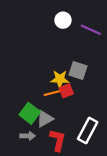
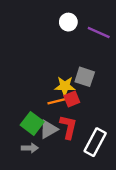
red L-shape: (58, 140) -> (68, 127), moved

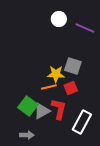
red square: (72, 99) -> (71, 88), moved
gray arrow: (30, 148) -> (27, 135), moved

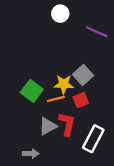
white circle: (59, 19) -> (60, 14), moved
gray square: (73, 66) -> (83, 75), turned 30
green square: (28, 106) -> (32, 91), moved

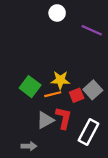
gray square: (83, 75) -> (93, 90), moved

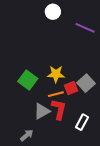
orange line: (53, 94) -> (56, 94), moved
white rectangle: (88, 132) -> (82, 122), size x0.7
gray arrow: (29, 146) -> (27, 135), turned -40

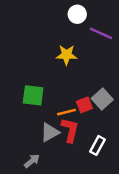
white circle: (53, 12) -> (77, 14), moved
yellow star: (56, 74) -> (66, 55), moved
green square: (28, 80) -> (33, 95), turned -30

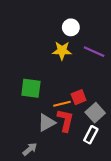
white circle: (77, 14) -> (71, 27), moved
purple line: (101, 33) -> (94, 52), moved
gray square: (102, 99) -> (95, 113), moved

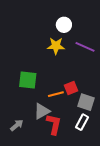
gray square: (95, 113) -> (86, 102), turned -30
red L-shape: (65, 120) -> (54, 124), moved
gray arrow: (30, 149) -> (17, 125), moved

